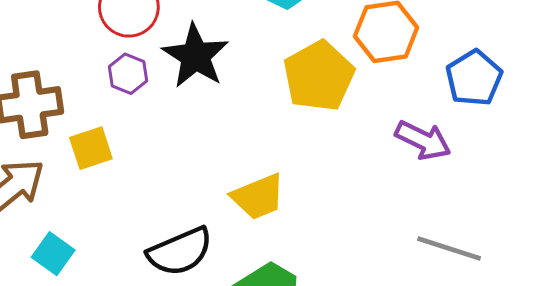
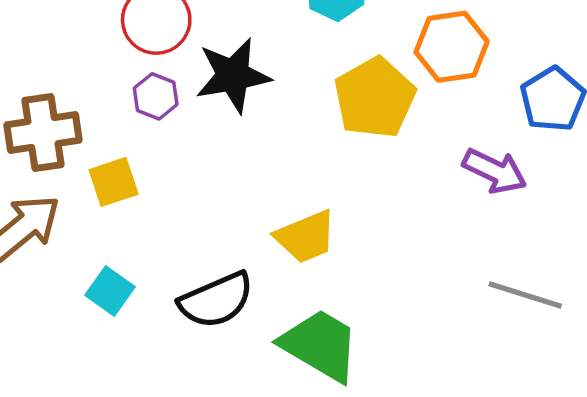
black star: (195, 56) -> (233, 75), turned 30
cyan square: (53, 254) -> (110, 291), moved

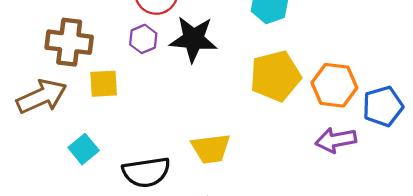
orange hexagon: (452, 47) -> (334, 85), moved
purple arrow: (495, 171) -> (336, 140), turned 129

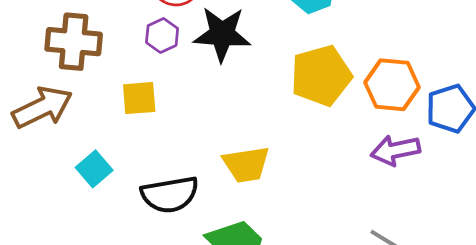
yellow square: (104, 84) -> (139, 98), moved

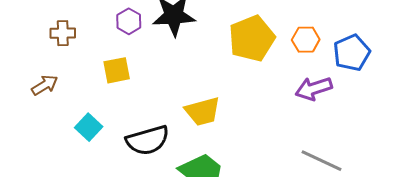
brown cross: (74, 42) -> (63, 33), size x0.6
orange hexagon: (392, 85) -> (306, 40), size x0.7
brown arrow: (42, 107) -> (45, 85), size x0.6

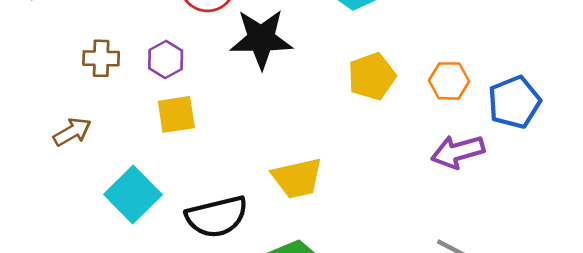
purple hexagon: (129, 21) -> (166, 59), moved
yellow pentagon: (252, 38) -> (372, 76), size x0.7
cyan square: (89, 127) -> (133, 195), size x1.4

